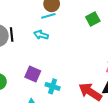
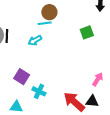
cyan arrow: (41, 35) -> (35, 40), turned -56

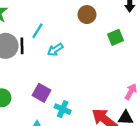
brown circle: (49, 12) -> (87, 15), moved
cyan line: (45, 23) -> (37, 31), moved, turned -48

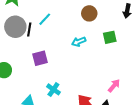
cyan arrow: (55, 50) -> (79, 42), moved
purple square: (42, 93) -> (40, 58), moved, turned 35

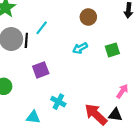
green square: (110, 37) -> (112, 50), moved

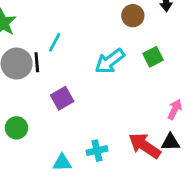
brown circle: (88, 17) -> (133, 16), moved
cyan arrow: (80, 48) -> (110, 61), size x1.5
cyan cross: (58, 102) -> (97, 151), moved, turned -32

